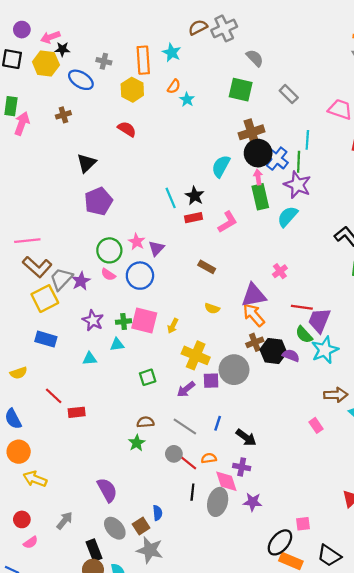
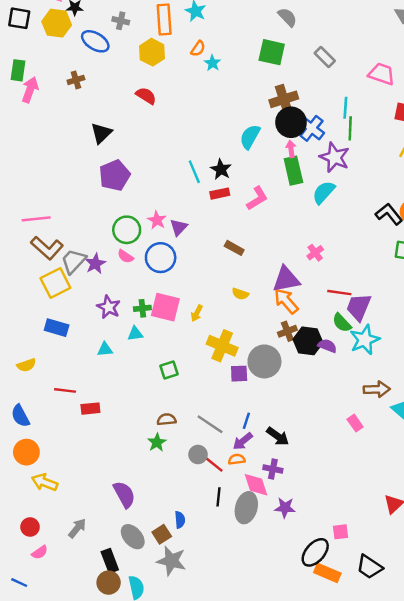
green line: (299, 162) -> (350, 128), moved
purple arrow: (186, 389) -> (243, 441), moved
red line: (54, 396) -> (65, 390), turned -36

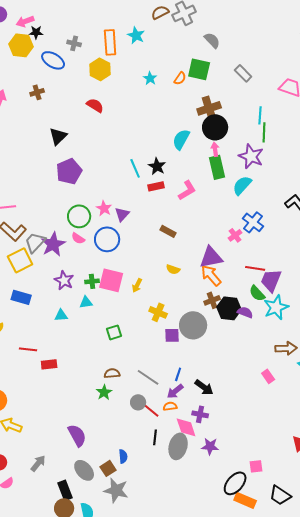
orange semicircle: (198, 49) -> (180, 78), moved
blue cross: (312, 128) -> (253, 222), moved
purple star: (95, 264) -> (53, 244), size x1.4
yellow cross: (222, 346) -> (158, 312), size x0.7

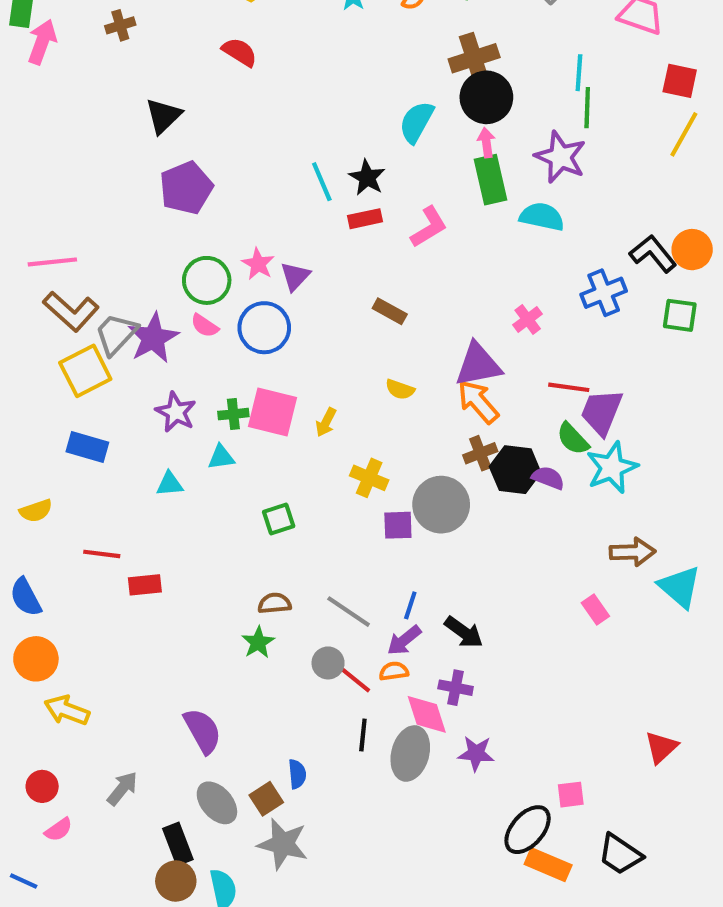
cyan semicircle: (242, 185) -> (542, 217), turned 60
blue cross: (253, 222) -> (604, 293), moved, turned 30

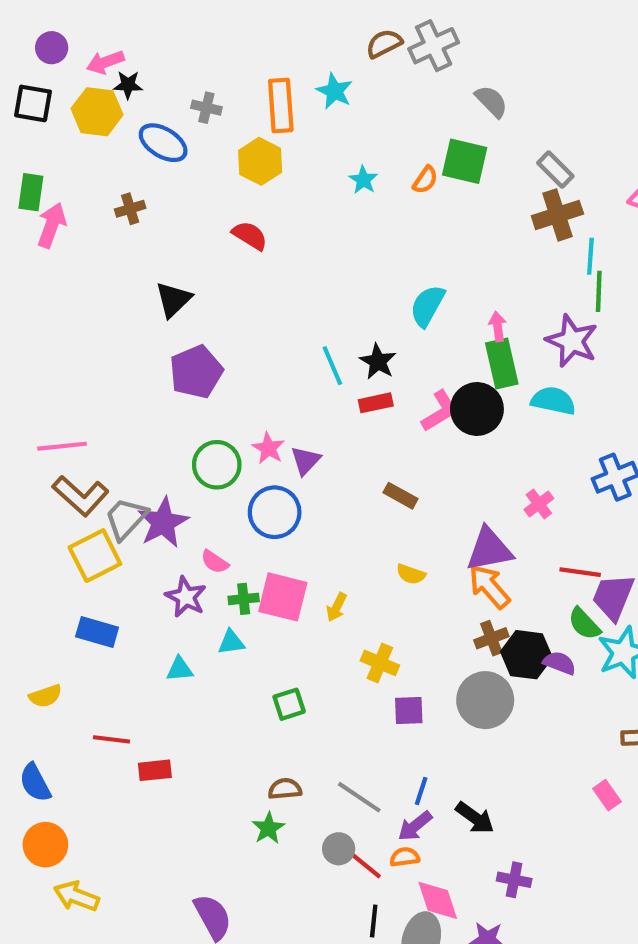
brown cross: (474, 58) -> (557, 215), moved
black circle: (486, 97) -> (477, 409), moved
pink semicircle: (205, 326) -> (215, 562), moved
gray circle: (441, 505) -> (485, 700), moved
purple cross: (456, 688) -> (514, 880), moved

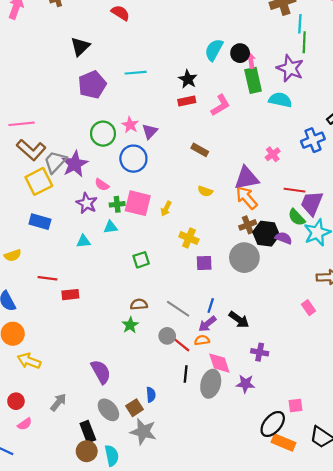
cyan line: (332, 366) -> (136, 73), moved, turned -72
black circle: (477, 409) -> (240, 53), moved, size x0.7

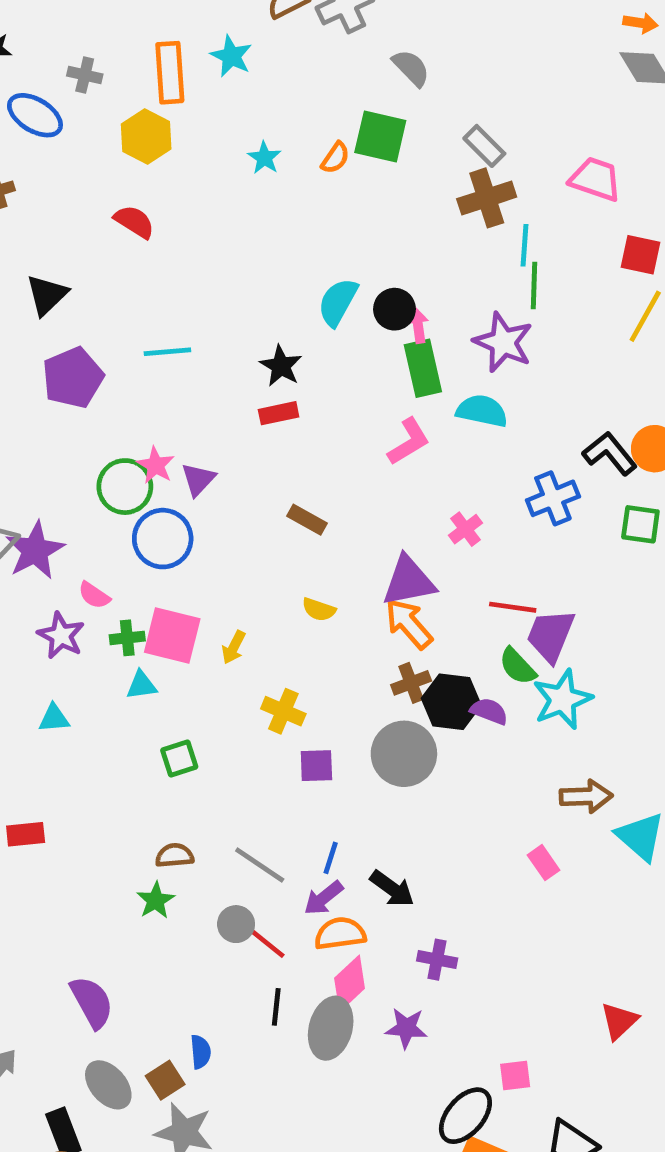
pink L-shape: (220, 105) -> (409, 442), moved
green circle: (103, 134) -> (125, 487), moved
cyan triangle: (111, 227) -> (141, 685), moved
orange semicircle: (202, 340) -> (340, 934), moved, size x1.5
pink diamond: (219, 363) -> (350, 983), turned 65

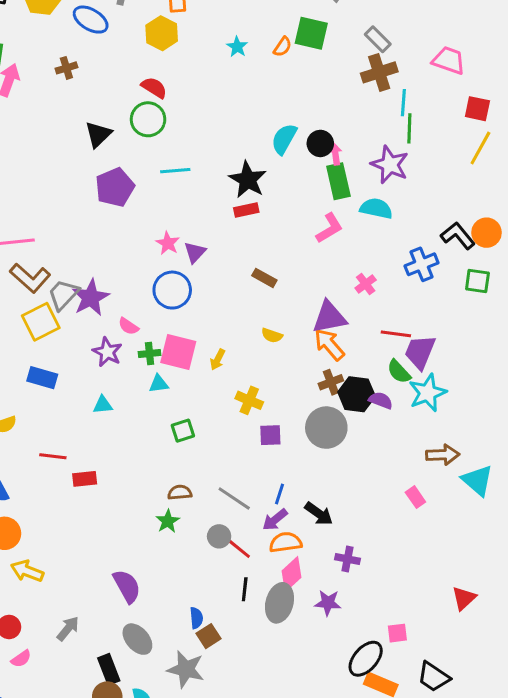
black star: (281, 366) -> (248, 180), size x1.4
green circle: (125, 487) -> (148, 119), moved
brown square: (165, 1080) -> (208, 636), moved

